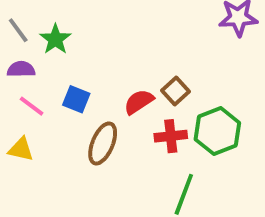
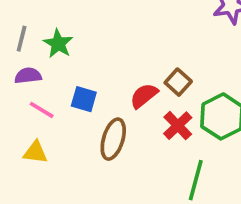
gray line: (18, 30) -> (22, 39), turned 56
red cross: (171, 136) -> (178, 126), turned -32

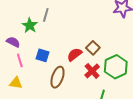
gray line: (22, 39) -> (46, 15), moved
purple semicircle: (28, 76) -> (13, 42), turned 32
pink line: (42, 110) -> (20, 60), turned 40

